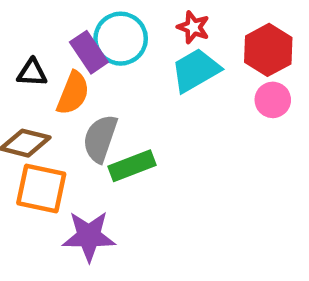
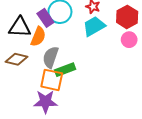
black triangle: (32, 73) -> (20, 27), size x1.6
orange square: (41, 188) -> (52, 80), moved

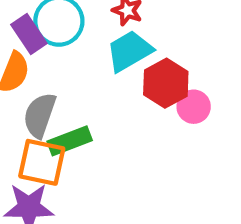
red hexagon: (127, 17) -> (166, 83), moved
pink circle: (129, 40) -> (194, 107), moved

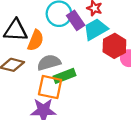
purple rectangle: (29, 34) -> (76, 20), moved
gray semicircle: (40, 115) -> (49, 63), turned 55

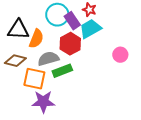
red hexagon: (114, 46) -> (70, 44), moved
orange square: (50, 87) -> (34, 79), moved

